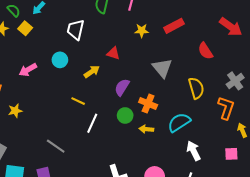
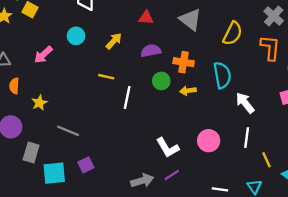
red triangle: (113, 53) -> (146, 18), moved
purple semicircle: (122, 87) -> (151, 51), turned 60
yellow semicircle: (196, 88) -> (233, 33), turned 55
cyan semicircle: (179, 122) -> (222, 75), turned 125
gray line: (56, 146) -> (68, 131), moved

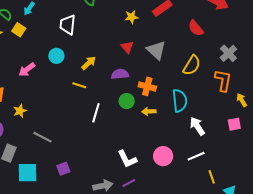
red triangle: (146, 18) -> (127, 47), moved, turned 40
yellow line: (106, 77) -> (79, 85), moved
white line: (247, 138) -> (196, 156), turned 54
purple square: (86, 165) -> (63, 169), moved

